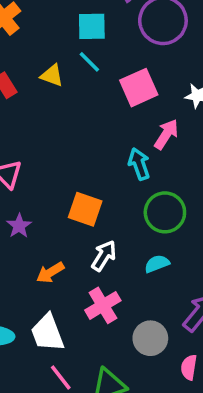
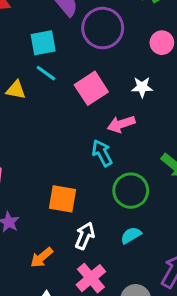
pink arrow: (166, 134) -> (121, 124), turned -132

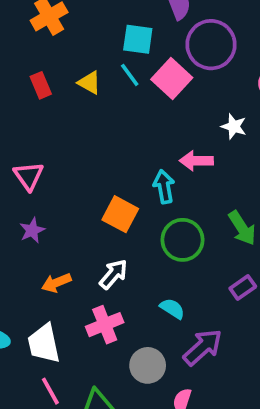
pink square: (91, 88) -> (172, 79), moved, turned -32
orange square: (63, 199) -> (120, 214), moved
cyan semicircle: (131, 235) -> (172, 309), moved, turned 45

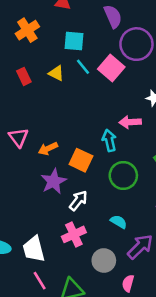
cyan square: (138, 39) -> (74, 41), moved
purple star: (32, 230) -> (54, 181), moved, size x1.5
orange arrow: (56, 283) -> (48, 149), moved

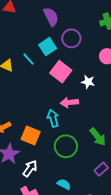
cyan square: (74, 41) -> (48, 47), moved, turned -36
purple circle: (136, 44) -> (71, 38), size x0.7
pink square: (111, 68) -> (61, 72), moved

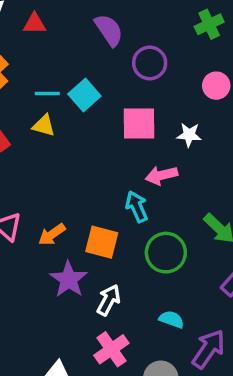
cyan square: (48, 47) -> (84, 95), moved
cyan line: (29, 59) -> (47, 94), moved, turned -40
pink square: (61, 72) -> (139, 124), turned -30

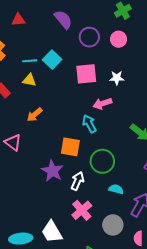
pink circle: (216, 86) -> (119, 39), moved
orange arrow: (52, 234) -> (35, 115), moved
green circle: (166, 253) -> (102, 161), moved

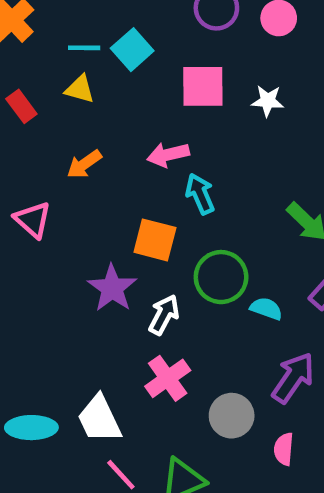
pink arrow: (102, 104) -> (168, 155), moved
cyan semicircle: (116, 189) -> (266, 309), moved

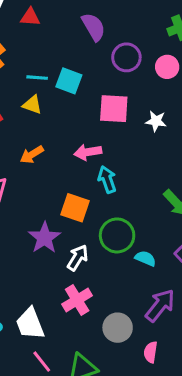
cyan square: (132, 50) -> (69, 81), turned -32

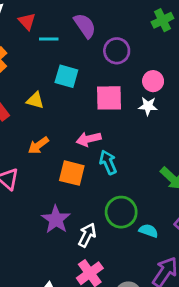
red triangle: (30, 17) -> (27, 21), turned 48
pink circle: (167, 67) -> (153, 81), moved
cyan line: (37, 78) -> (49, 39), moved
orange square: (75, 208) -> (72, 173), moved

